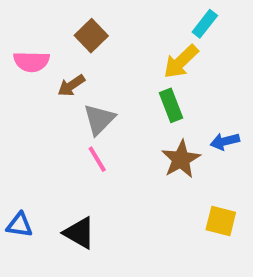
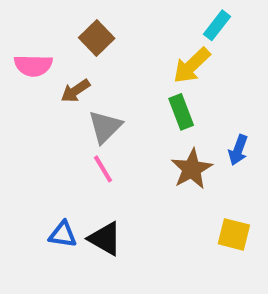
blue arrow: (225, 141) -> (238, 150), turned -56
blue triangle: (20, 225) -> (63, 234), moved
black triangle: (79, 233) -> (105, 239), moved

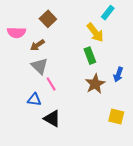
yellow arrow: (192, 65) -> (95, 32), turned -84
gray triangle: (105, 127) -> (40, 66), moved, turned -30
blue triangle: (63, 234) -> (34, 100), moved

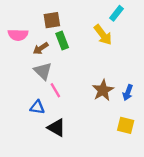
brown square: (48, 19) -> (52, 20), turned 35
green rectangle: (90, 56) -> (62, 40), moved
blue arrow: (118, 74) -> (128, 93), moved

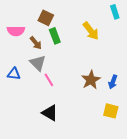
cyan rectangle: (116, 13) -> (115, 12), moved, turned -56
brown square: (52, 20) -> (46, 18), turned 35
brown arrow: (41, 48) -> (36, 43), turned -96
blue triangle: (37, 107) -> (14, 74), moved

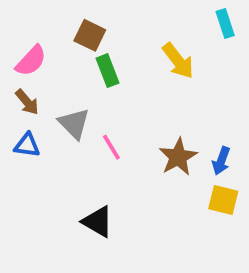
pink semicircle: (16, 31) -> (31, 61), turned -48
brown arrow: (36, 43) -> (27, 102), moved
pink line: (49, 80) -> (111, 147), moved
yellow square: (111, 111) -> (223, 200), moved

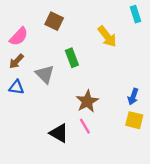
green rectangle: (107, 71) -> (72, 58), moved
brown arrow: (27, 102) -> (16, 61), turned 84
pink line: (111, 147) -> (85, 126), moved
brown star: (178, 157) -> (87, 101), moved

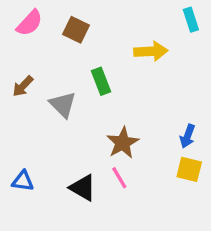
pink semicircle: (19, 36) -> (29, 23), moved
yellow arrow: (107, 36) -> (151, 51), turned -55
blue triangle: (16, 87) -> (23, 181), moved

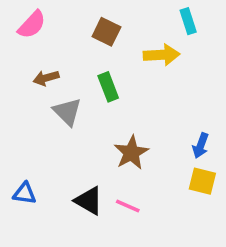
cyan rectangle: (191, 20) -> (188, 21), moved
brown square: (76, 30) -> (106, 32), moved
brown arrow: (23, 86) -> (46, 78), moved, turned 30
pink line: (119, 178) -> (128, 206), moved, turned -35

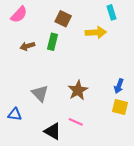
green rectangle: (108, 87) -> (53, 42), moved, turned 35
gray triangle: (67, 112) -> (40, 93), moved
black triangle: (89, 201) -> (53, 131), moved

